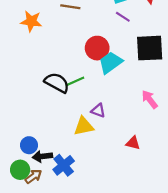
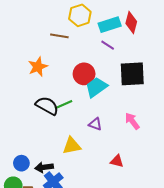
orange star: (31, 21) -> (38, 67), moved, turned -30
purple triangle: (98, 111) -> (95, 124), moved
black arrow: (42, 156) -> (44, 167), moved

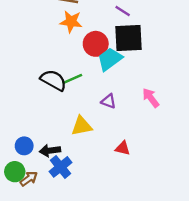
orange star: (38, 67) -> (71, 22), moved, turned 30
black square: (132, 74) -> (129, 38), moved
red triangle: (117, 161) -> (123, 148), moved

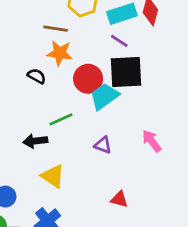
black semicircle: (53, 80) -> (37, 76), moved, size x0.6
yellow triangle: (82, 126) -> (53, 176), moved, turned 45
black arrow: (50, 151) -> (35, 141), moved

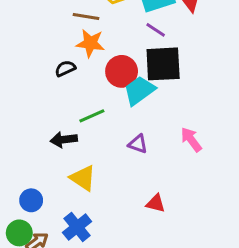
black semicircle: (37, 76) -> (65, 68), turned -54

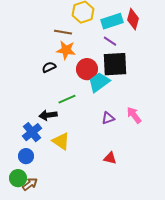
purple triangle: (138, 144) -> (108, 118), moved, turned -40
blue cross: (77, 227) -> (32, 132), moved

